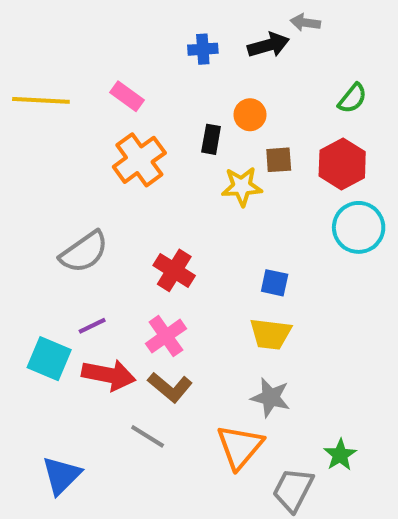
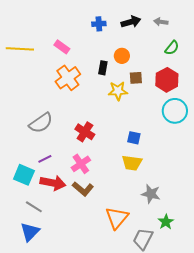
gray arrow: (305, 23) -> (161, 22), moved
gray star: (270, 398) -> (151, 194), moved
gray line: (148, 436) -> (34, 207), moved

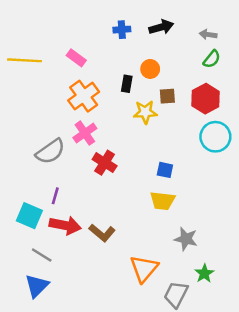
gray arrow: (161, 22) -> (208, 34), moved
purple line: (45, 159) -> (55, 196), turned -48
pink cross: (81, 164) -> (85, 133), moved

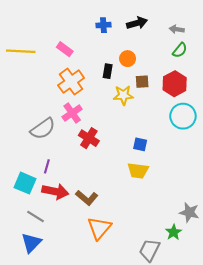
gray star: (186, 239) -> (189, 212), moved
orange triangle: (144, 269) -> (99, 228), moved

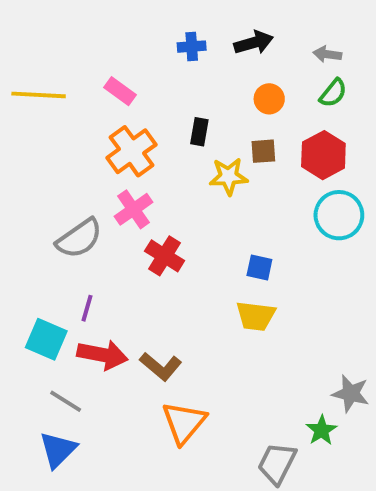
orange circle: (128, 59) -> (269, 99), moved

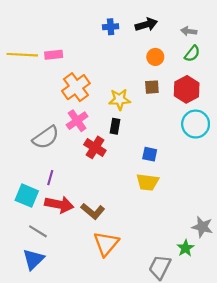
pink rectangle: (120, 91) -> (54, 55), moved, turned -42
black rectangle: (199, 132) -> (115, 126), moved
yellow star: (228, 176) -> (120, 99), moved

